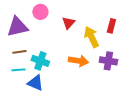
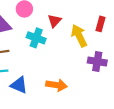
cyan cross: (40, 61) -> (36, 38), moved
orange arrow: (78, 61) -> (57, 85), moved

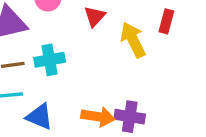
cyan cross: (36, 38) -> (50, 60), moved, turned -30
purple cross: (97, 61) -> (130, 117), moved

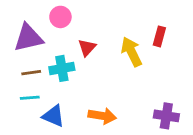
red triangle: (95, 16) -> (87, 48), moved
purple cross: (130, 117) -> (166, 116), moved

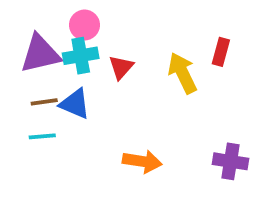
cyan cross: (62, 68) -> (81, 56), moved
blue triangle: (53, 116) -> (75, 104), moved

